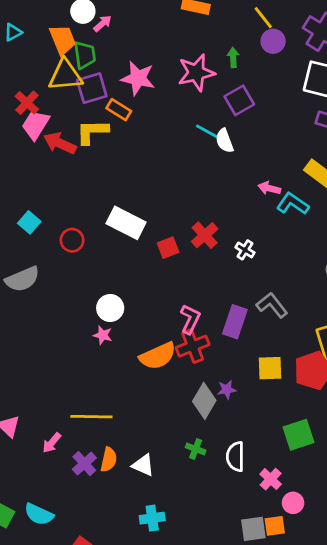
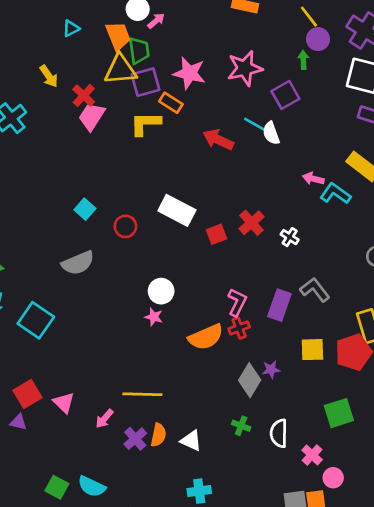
green arrow: (233, 57) -> (303, 60), moved
red arrow: (60, 143) -> (218, 140), moved
red cross: (193, 346) -> (239, 328), size x0.7

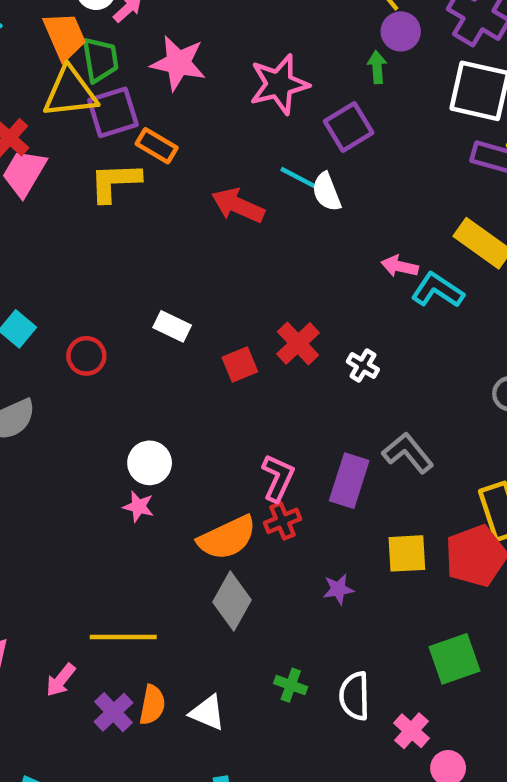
pink star: (189, 73) -> (178, 63), moved
white rectangle: (177, 210) -> (172, 326), size x0.6
gray diamond: (250, 380) -> (232, 601), moved

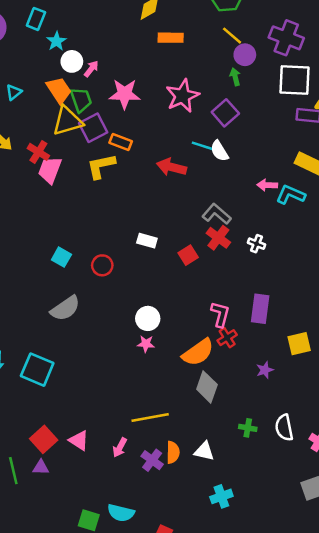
gray L-shape: (408, 453) -> (217, 214), moved

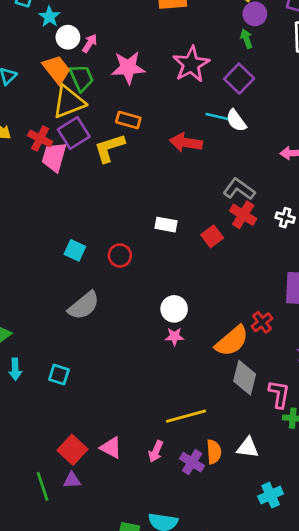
purple square: (93, 128) -> (74, 133), moved
pink L-shape: (220, 314) -> (279, 394), moved
cyan square: (37, 370) -> (59, 375), size x0.6

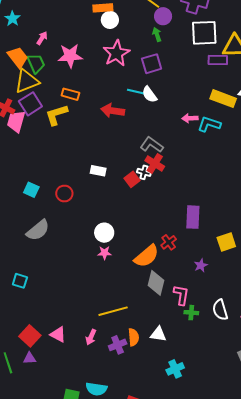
white circle: (68, 37) -> (110, 20), moved
purple square: (239, 79) -> (152, 64), turned 30
white cross: (285, 218) -> (144, 172), moved
purple cross: (192, 462) -> (118, 345), turned 36

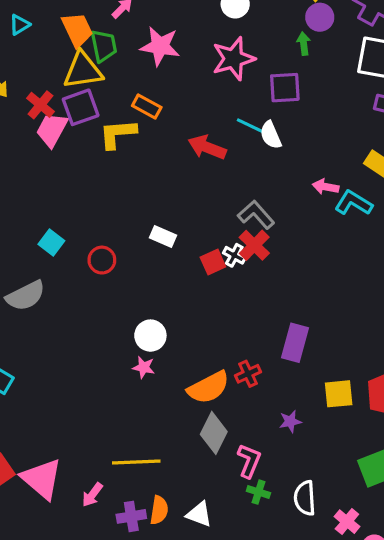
gray semicircle: (38, 230) -> (26, 296), moved
pink triangle: (58, 334) -> (42, 479), size x1.6

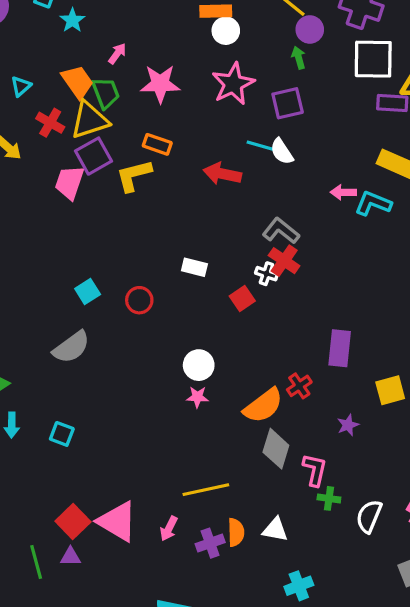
red cross: (40, 105) -> (50, 123), moved
cyan square: (51, 242) -> (88, 292), turned 30
red square: (213, 262) -> (242, 299), moved
white semicircle: (305, 498) -> (369, 516), moved, turned 36

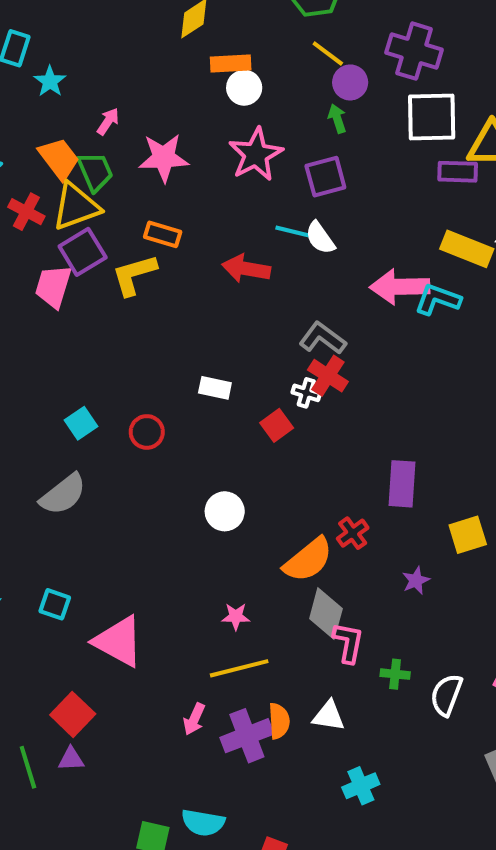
pink arrow: (343, 192) -> (400, 287), size x1.8
pink star: (197, 397) -> (236, 616), moved
pink L-shape: (315, 470) -> (348, 643), moved
pink triangle: (117, 521) -> (119, 641), moved
purple cross: (210, 543) -> (247, 736), size x1.4

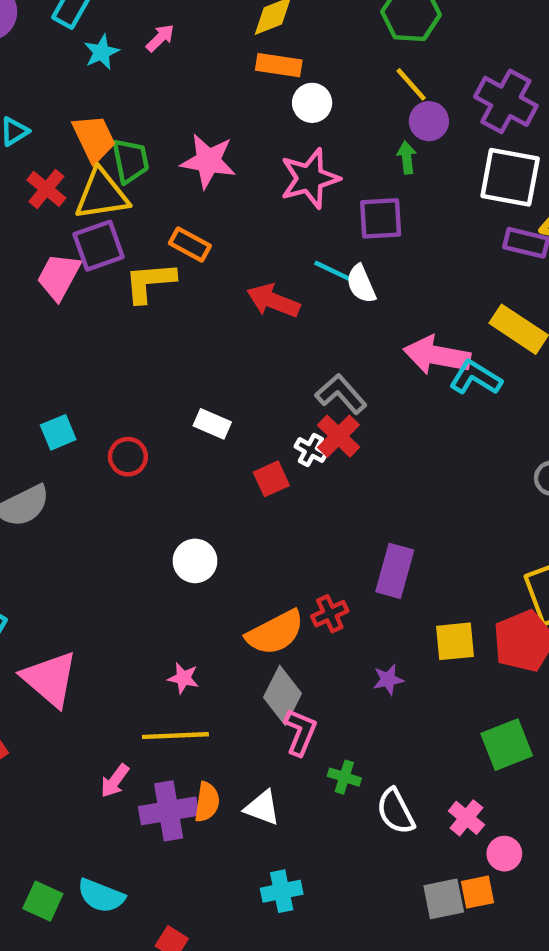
orange rectangle: (231, 63) -> (279, 65), moved
pink arrow: (108, 121) -> (160, 38), moved
white semicircle: (446, 695) -> (396, 811), turned -60

